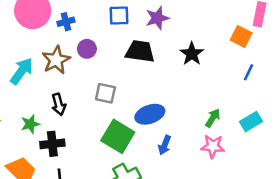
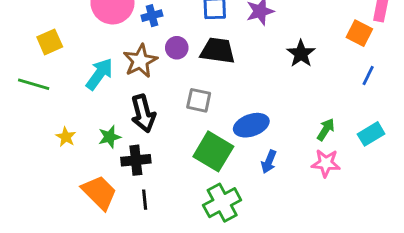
black trapezoid: (140, 51) -> (218, 51), moved
black arrow: (59, 104) -> (143, 113), size x1.4

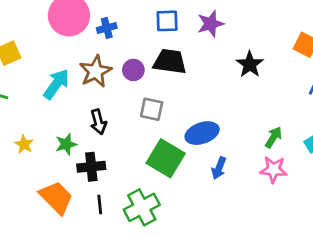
purple circle: (177, 48) -> (133, 70), moved
black arrow: (143, 113) -> (98, 122), size x0.7
green cross: (222, 203) -> (142, 207), moved

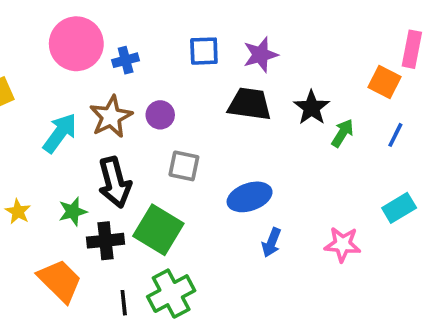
black trapezoid: (170, 62) -> (250, 104), moved
black arrow: (98, 122) -> (115, 182), size x1.5
green arrow: (274, 137) -> (343, 133), moved
green square: (166, 158) -> (158, 230), moved
black line: (100, 205) -> (124, 303), moved

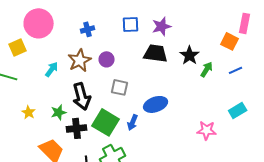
pink circle: (76, 44) -> (39, 23), moved
cyan arrow: (60, 133) -> (52, 69), size x0.7
blue line: (395, 135) -> (236, 70), turned 40
blue arrow: (271, 243) -> (133, 122), moved

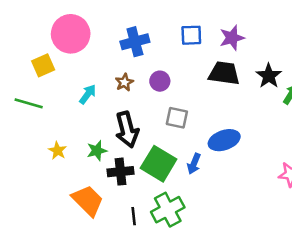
blue cross: (88, 29) -> (135, 42), size x1.5
brown star: (80, 60) -> (124, 82), size x0.6

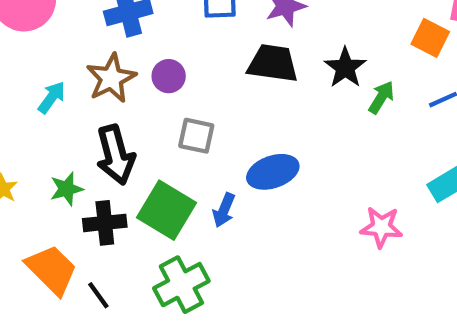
brown star: (124, 82) -> (111, 78), size x1.6
black line: (134, 216) -> (98, 295), moved, turned -30

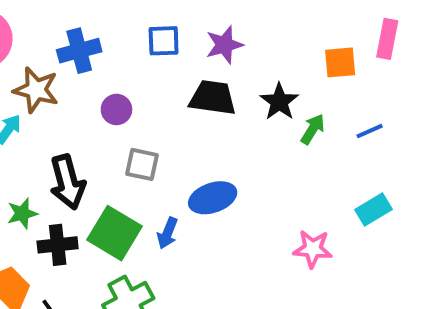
orange square: (430, 38) -> (340, 62), moved, turned -32
brown star: (111, 78) -> (36, 90), moved, turned -30

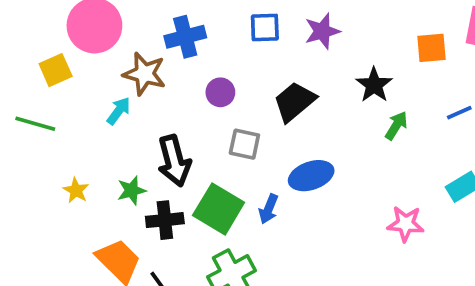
black trapezoid: (213, 98) -> (294, 102), moved, turned -48
green arrow: (313, 129) -> (396, 126), moved

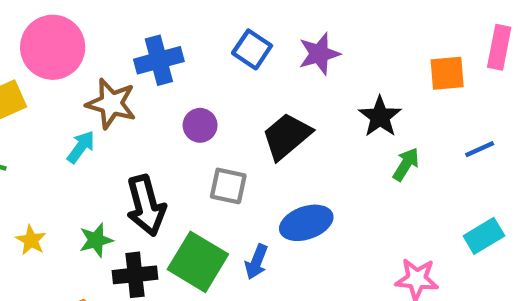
blue square: (265, 27) -> (252, 49), turned 36

